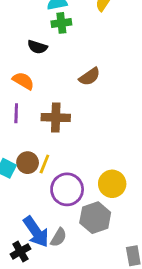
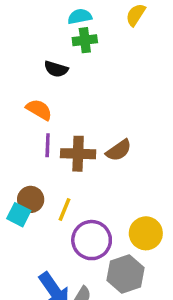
brown semicircle: (90, 77) -> (119, 150), moved
purple line: (16, 113) -> (48, 145), moved
brown circle: (28, 163) -> (31, 199), moved

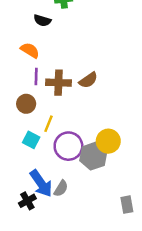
brown circle: (31, 199) -> (26, 104), moved
cyan square: (19, 215) -> (31, 140), moved
gray hexagon: (125, 274) -> (93, 156), moved

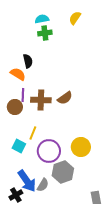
black semicircle: (42, 20) -> (28, 61), moved, turned -120
brown circle: (26, 104) -> (15, 107), moved
gray hexagon: (93, 156) -> (63, 172), moved

